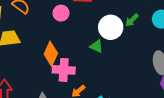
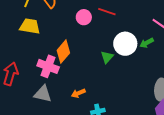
green triangle: (96, 46) -> (107, 57), turned 32
pink cross: (64, 70) -> (48, 66), moved

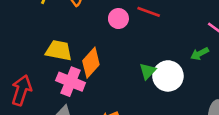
yellow trapezoid: (30, 26) -> (59, 50), moved
white circle: (125, 44) -> (168, 76), moved

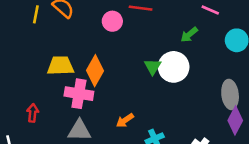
green arrow: (200, 54) -> (189, 35), moved
red arrow: (21, 90) -> (33, 113), size x0.6

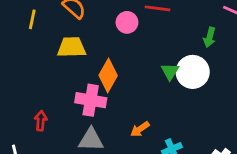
yellow line: (36, 14) -> (32, 19), moved
green arrow: (189, 35) -> (210, 37), turned -36
yellow trapezoid: (61, 66) -> (72, 47), moved

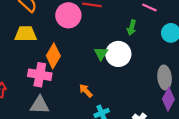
pink circle: (127, 22) -> (68, 15), size x1.5
orange arrow: (140, 129) -> (86, 91), moved, turned 80

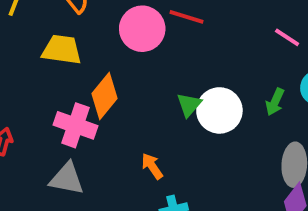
green arrow: (132, 28) -> (275, 102), moved

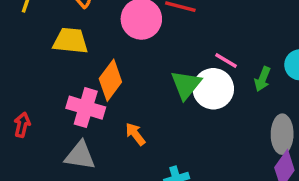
pink line: (287, 37) -> (226, 60), moved
green triangle: (189, 105) -> (186, 85), size x1.4
orange arrow: (152, 166) -> (135, 134), moved

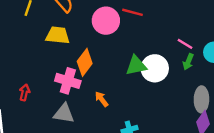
pink line: (226, 60) -> (185, 44), moved
green triangle: (186, 85) -> (136, 66), turned 40

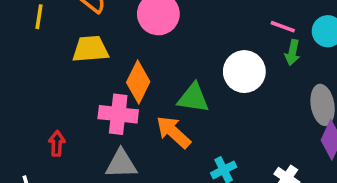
green triangle: (136, 66) -> (193, 98), moved, turned 30
orange arrow: (102, 99) -> (173, 132), size x1.5

